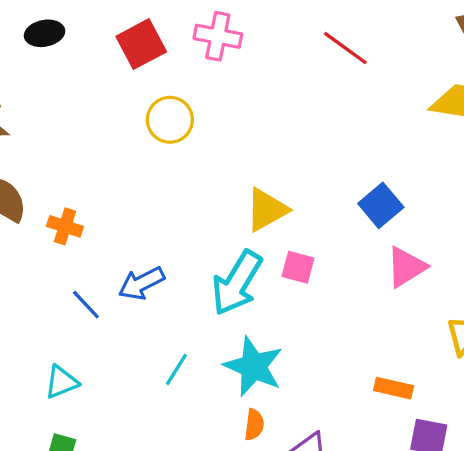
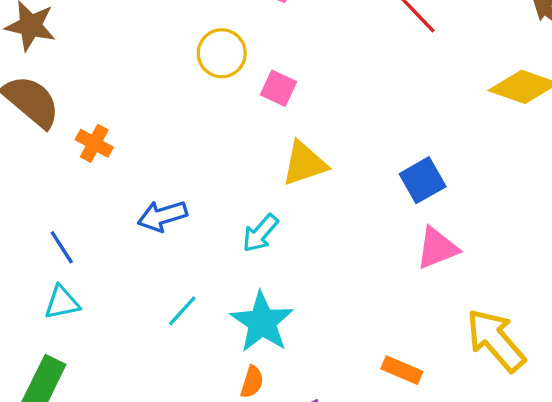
pink square: (298, 267) -> (278, 88), moved
cyan arrow: (237, 283) -> (260, 233), size x0.6
blue line: (86, 305) -> (62, 247), moved

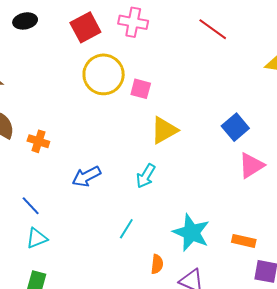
yellow circle: (222, 53) -> (104, 74), size x1.4
cyan line: (182, 311) -> (126, 229), moved
cyan star: (262, 322) -> (191, 233), moved

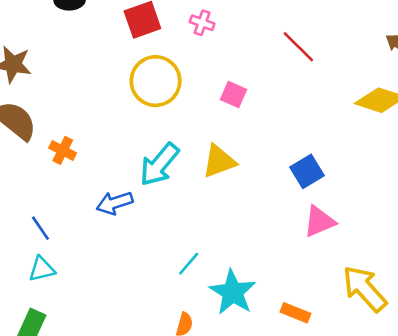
pink cross: (133, 22) -> (202, 23), size x0.7
pink square: (141, 89) -> (233, 95), moved
cyan arrow: (146, 176) -> (159, 164), moved, size x1.5
cyan line: (126, 229) -> (189, 264), moved

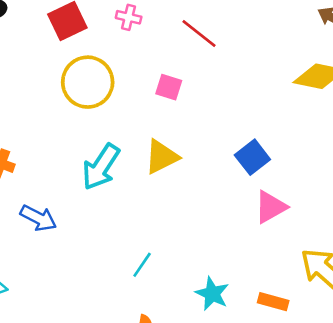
red line: (298, 47) -> (199, 33), moved
blue arrow: (115, 203) -> (38, 218), moved, turned -128
cyan star: (233, 292) -> (212, 294), moved, size x0.7
orange rectangle: (295, 313) -> (273, 302), moved

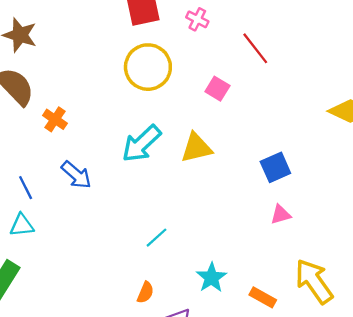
pink triangle: (271, 207) -> (281, 215), size x0.7

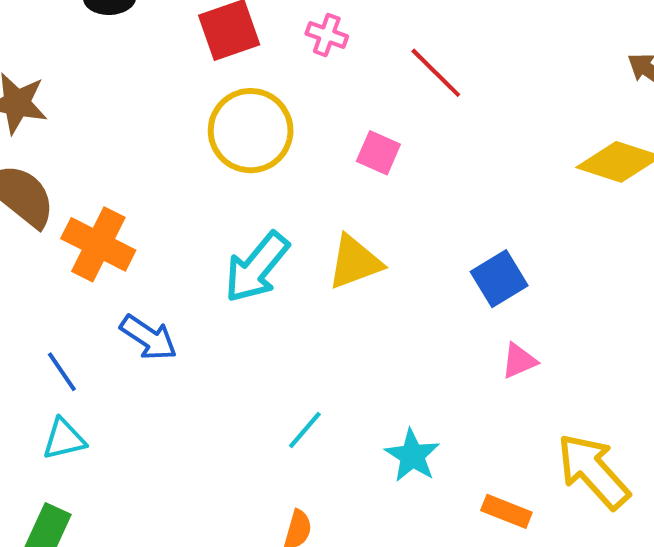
orange cross: (55, 119) -> (98, 244), size x1.6
cyan star: (211, 278) -> (412, 456), moved

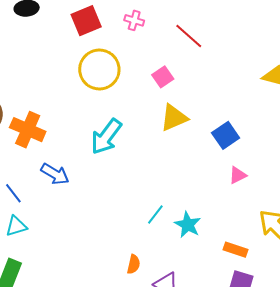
pink square: (378, 153) -> (163, 77), turned 35
yellow triangle: (355, 262) -> (174, 118), moved
cyan line: (305, 430) -> (155, 215), moved

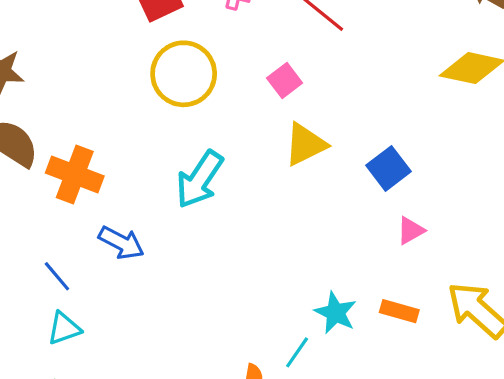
cyan line: (155, 215) -> (297, 352), moved
orange rectangle: (236, 250) -> (399, 311), moved

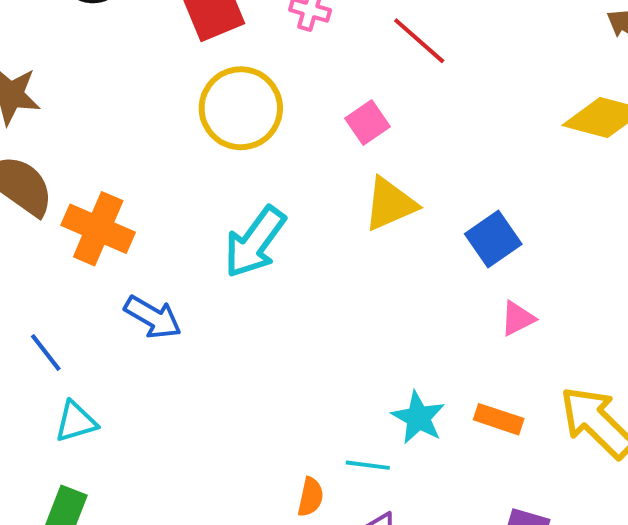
blue line: (57, 276) -> (46, 353), moved
cyan line: (297, 352) -> (368, 465), turned 60

